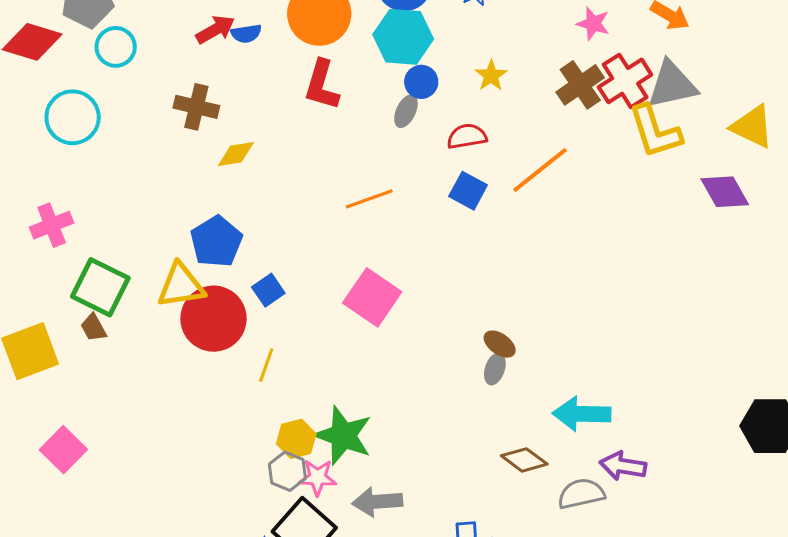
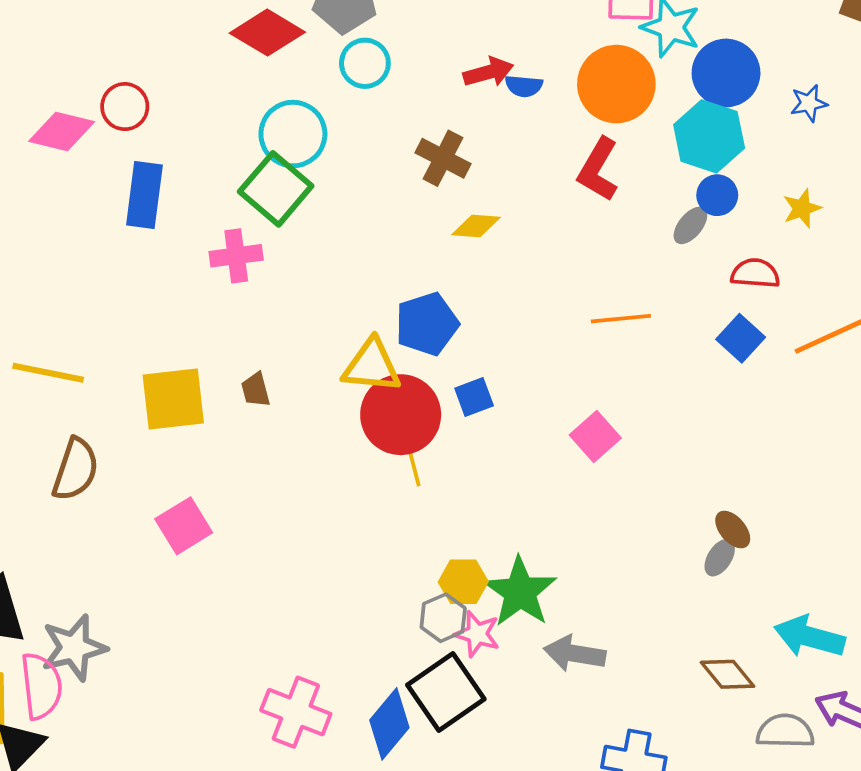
green square: (100, 287) -> (276, 189), moved
pink square: (372, 297) -> (595, 436), size x0.7
yellow line: (266, 365) -> (413, 465), moved, turned -48
gray arrow: (377, 502) -> (575, 653), moved

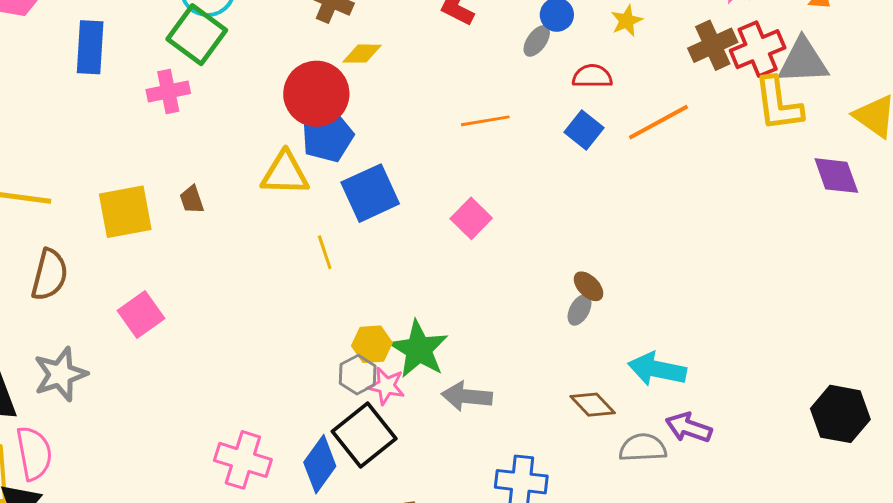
blue square: (474, 397) -> (370, 193), size x1.8
red circle: (401, 415) -> (316, 94), moved
gray star: (74, 648) -> (60, 374), moved

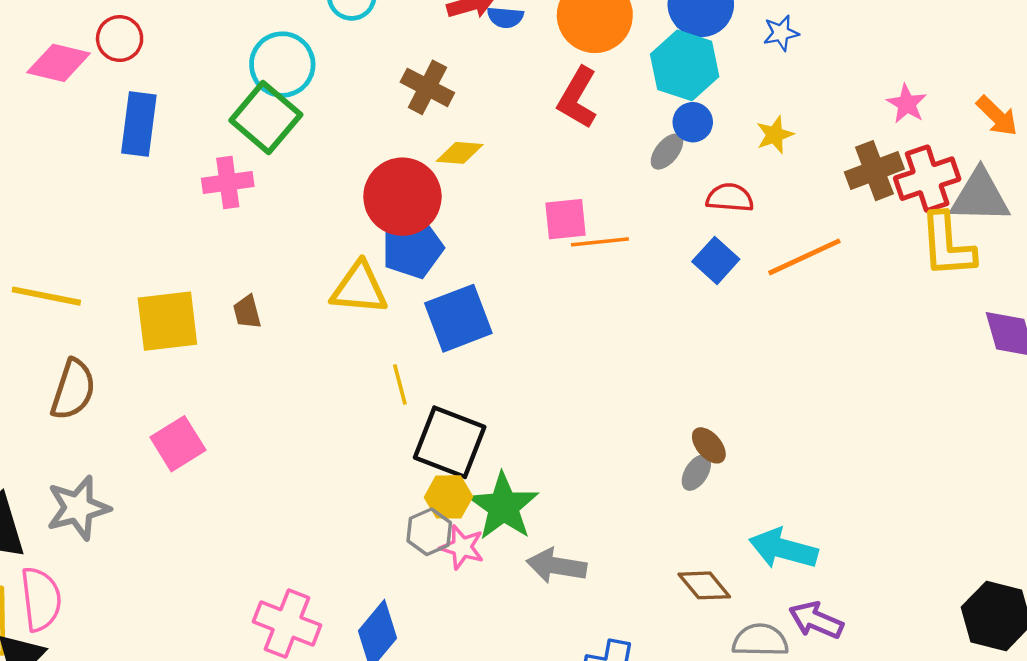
pink square: (471, 218) -> (566, 219), moved, turned 36
black square: (364, 435) -> (450, 442), moved, turned -34

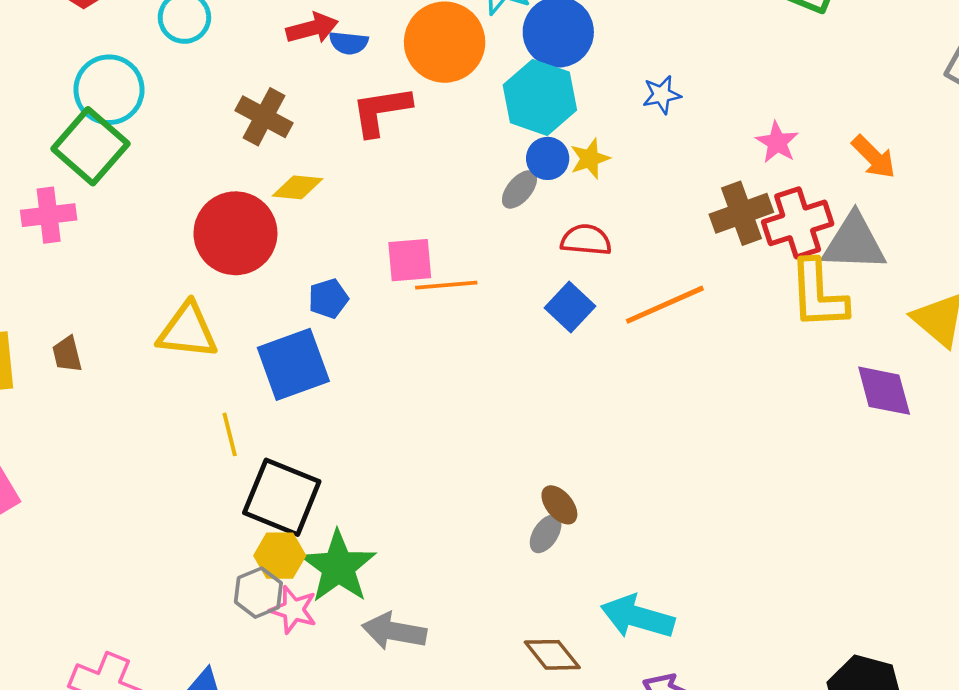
blue star: (781, 33) -> (662, 95), moved
red L-shape: (578, 98) -> (381, 111), moved, turned 50
yellow star: (775, 135) -> (590, 159), moved
blue pentagon: (412, 248) -> (328, 299), moved, size x0.6

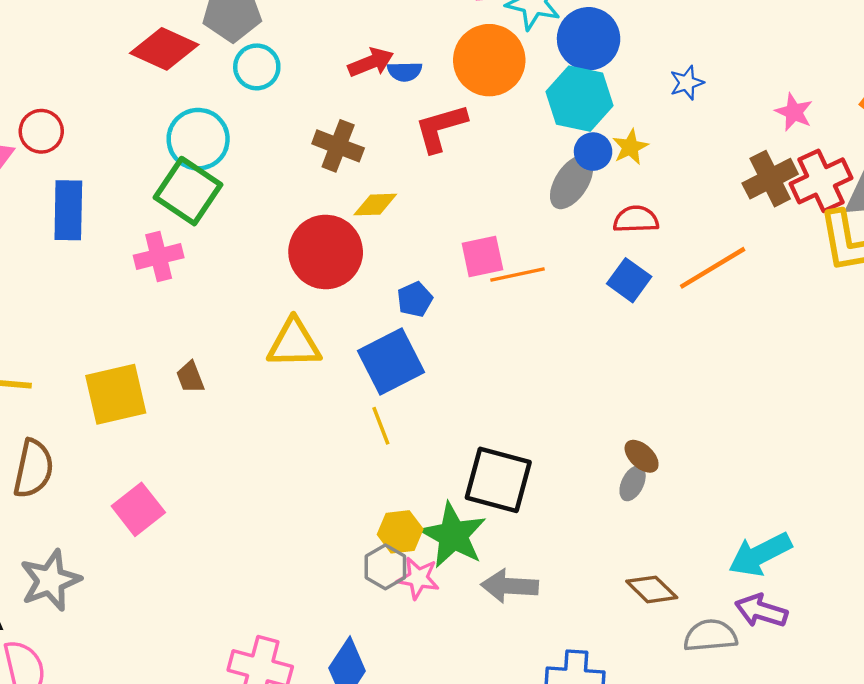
gray ellipse: (519, 189) -> (572, 182), size x1.5
yellow line: (230, 434) -> (381, 426), moved
black square: (282, 497) -> (498, 480), moved
cyan arrow: (637, 617) -> (760, 554), moved, turned -36

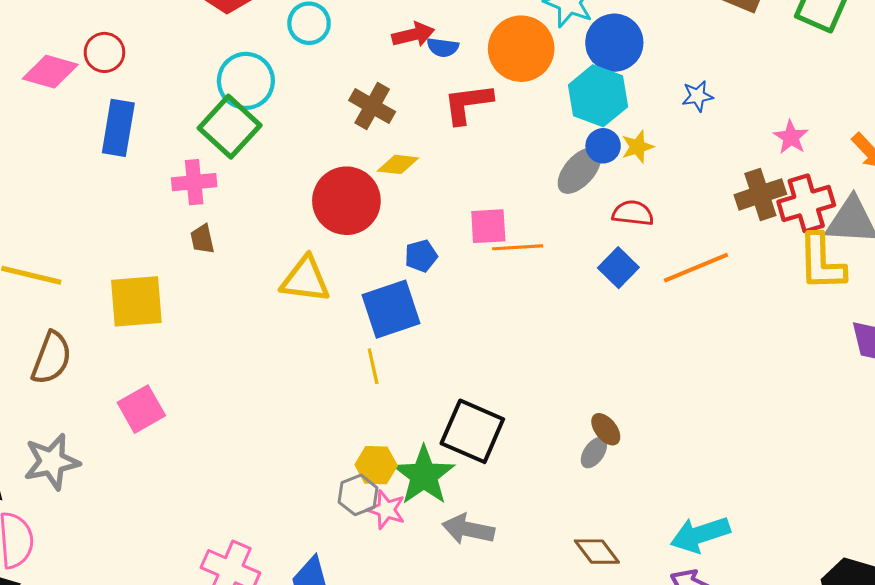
brown trapezoid: (190, 377) -> (202, 239), moved

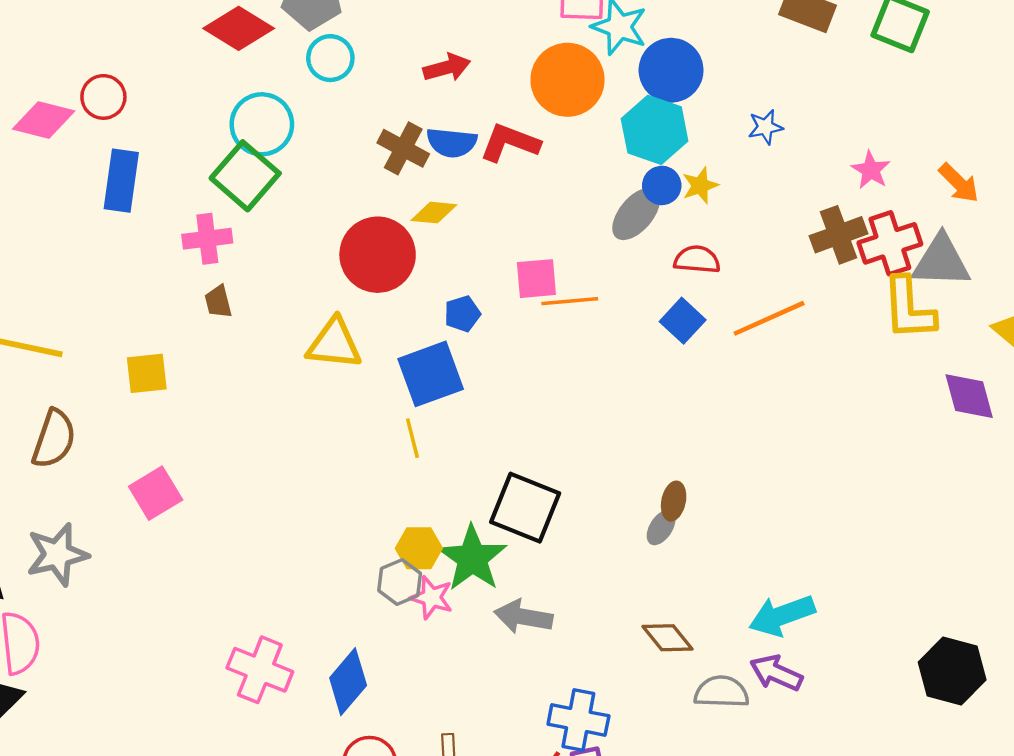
blue semicircle: (443, 47) -> (452, 143), moved, size x1.4
red L-shape: (468, 104) -> (510, 143), turned 30
yellow square: (136, 301) -> (147, 373), size x0.7
brown ellipse: (606, 429) -> (674, 501), turned 52

